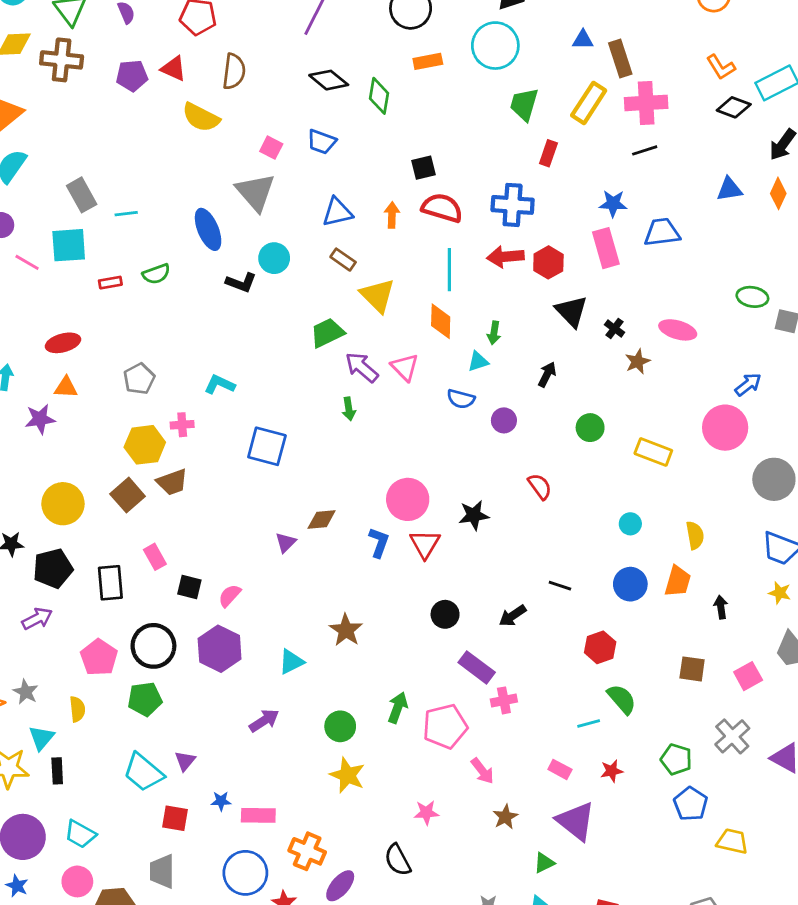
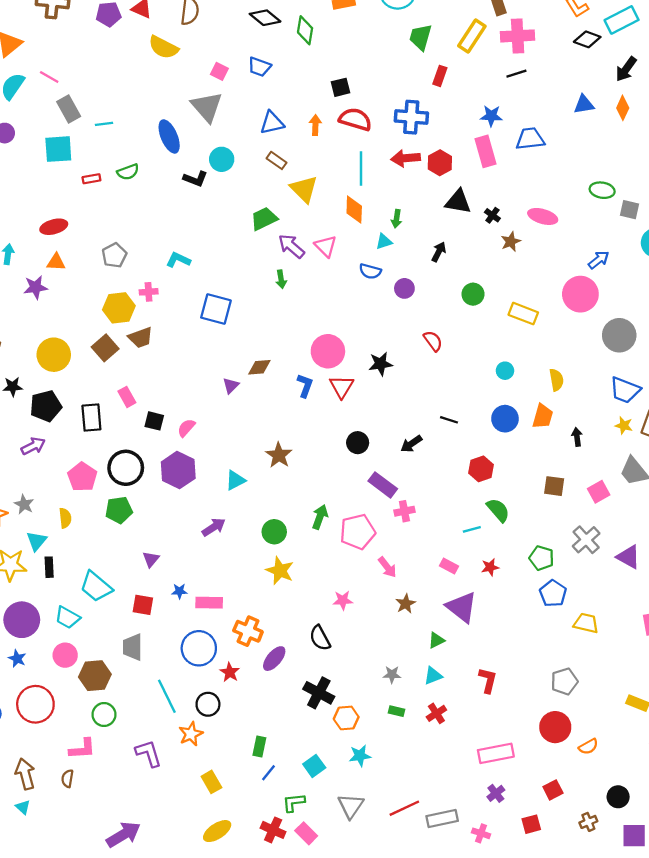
pink line: (27, 262) -> (49, 77), moved
black triangle: (571, 311) -> (458, 202), turned -36
cyan trapezoid: (143, 772) -> (96, 587), moved

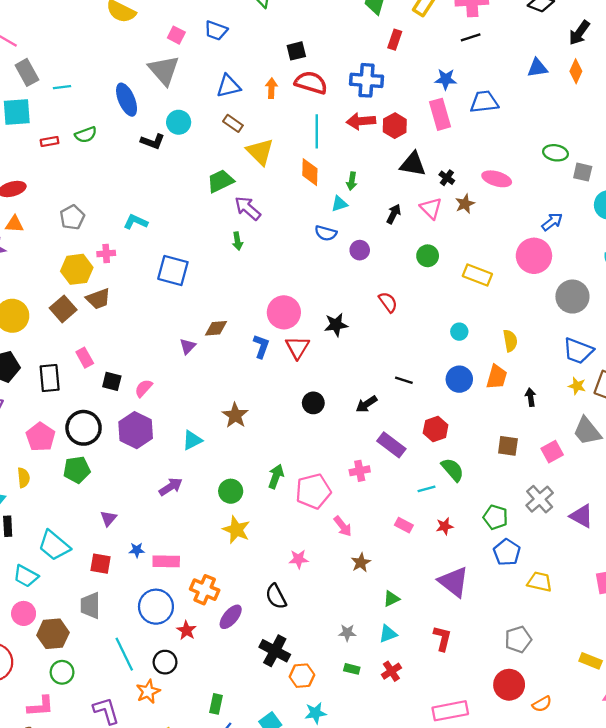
pink triangle: (326, 246) -> (431, 208), moved
purple rectangle: (383, 485) -> (391, 445), moved
purple triangle: (462, 607) -> (454, 582), moved

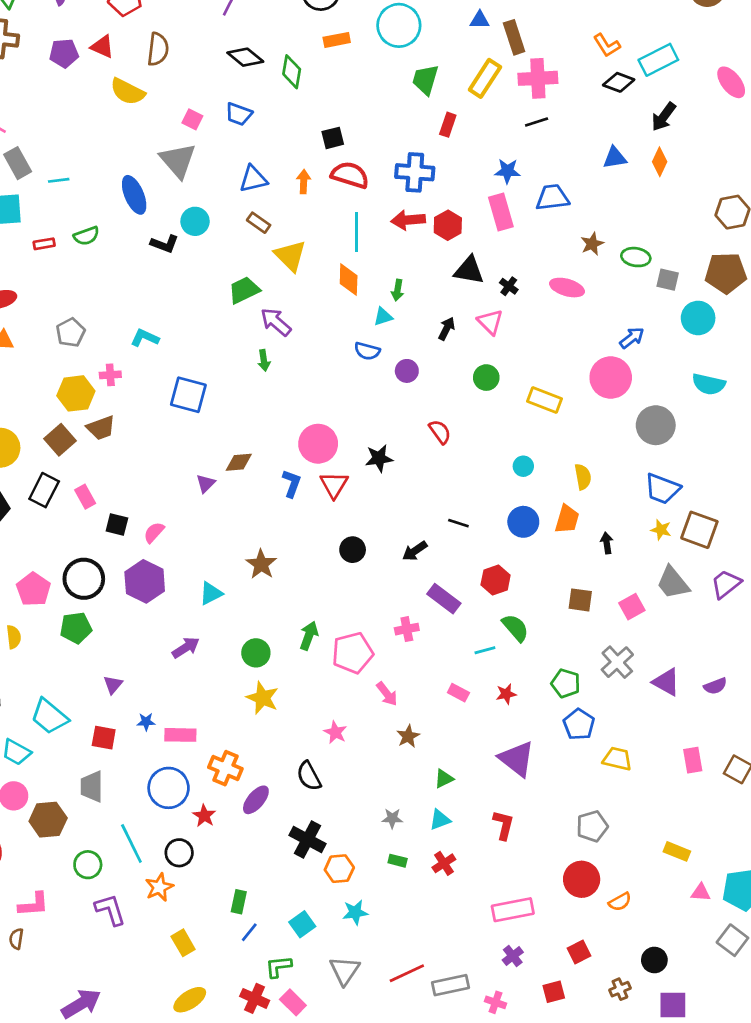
brown star: (465, 204) -> (592, 244), moved
black rectangle: (50, 378) -> (44, 490), moved, turned 32
pink star: (299, 559) -> (335, 732), turned 30
green circle: (62, 672) -> (88, 865), moved

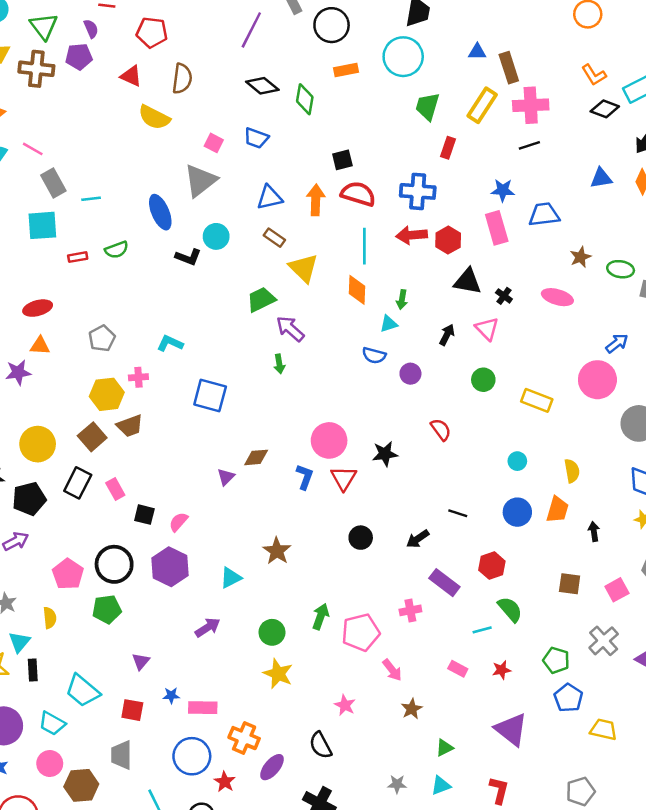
purple pentagon: (64, 53) -> (79, 57), moved
gray triangle: (178, 160) -> (200, 181), turned 33
orange arrow: (304, 182) -> (316, 200), size x1.4

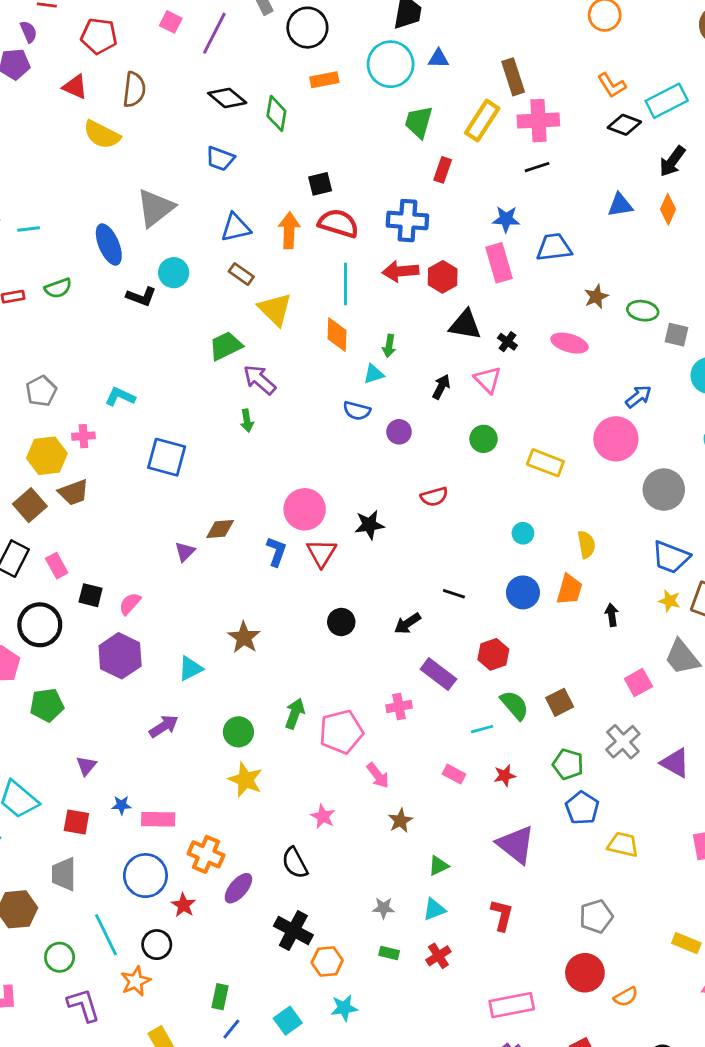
blue triangle: (477, 52) -> (438, 59), moved
pink square: (214, 143) -> (171, 22), moved
red semicircle: (441, 430) -> (434, 497), turned 110
black circle: (114, 564) -> (40, 625), moved
brown square: (570, 584) -> (560, 702), moved, turned -35

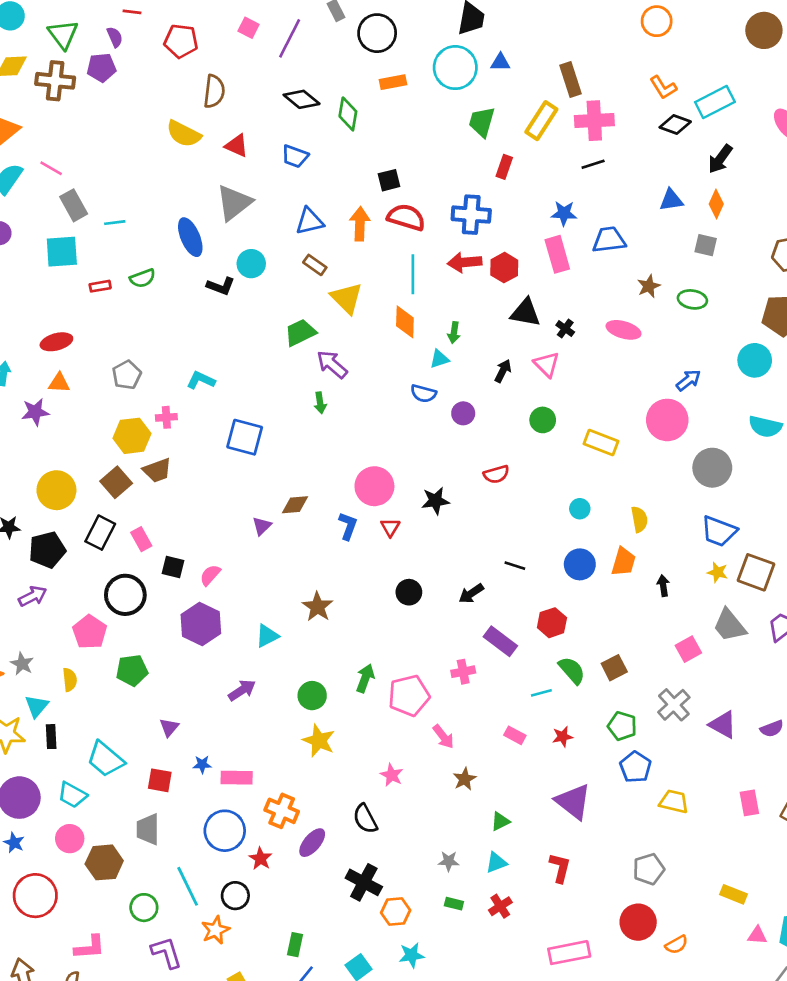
red triangle: (75, 87) -> (237, 146), moved
gray square: (676, 335) -> (706, 245), moved
red triangle: (322, 553) -> (390, 527), size x0.7

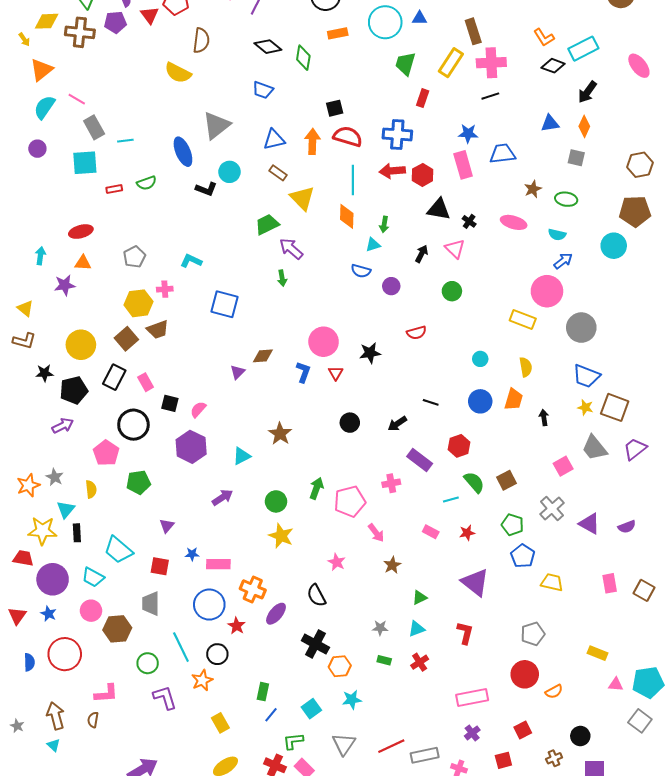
red triangle: (237, 146) -> (150, 15), moved, turned 30
cyan semicircle: (765, 427) -> (557, 235), moved, size x0.7
yellow rectangle: (601, 442) -> (523, 319), moved

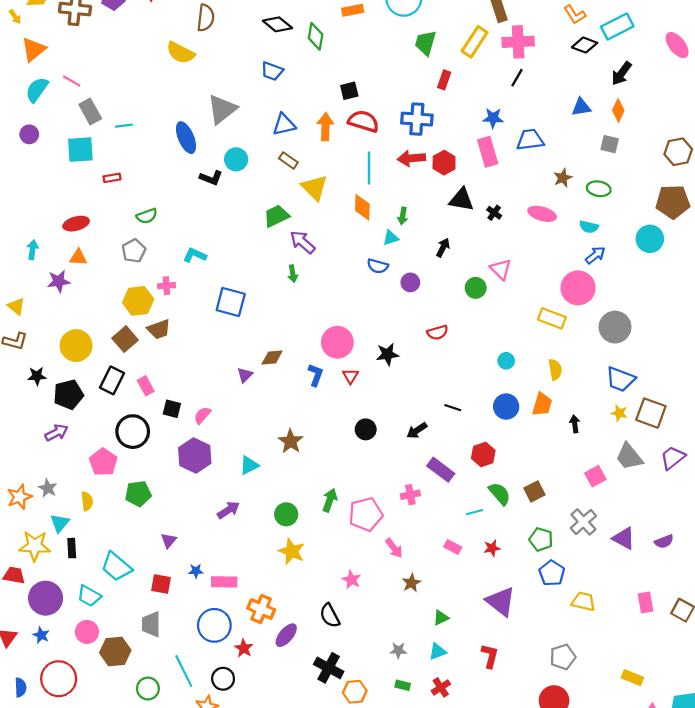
black line: (490, 96) -> (517, 78), turned -42
green semicircle: (147, 183) -> (147, 216), moved
pink triangle: (455, 249) -> (501, 269), moved

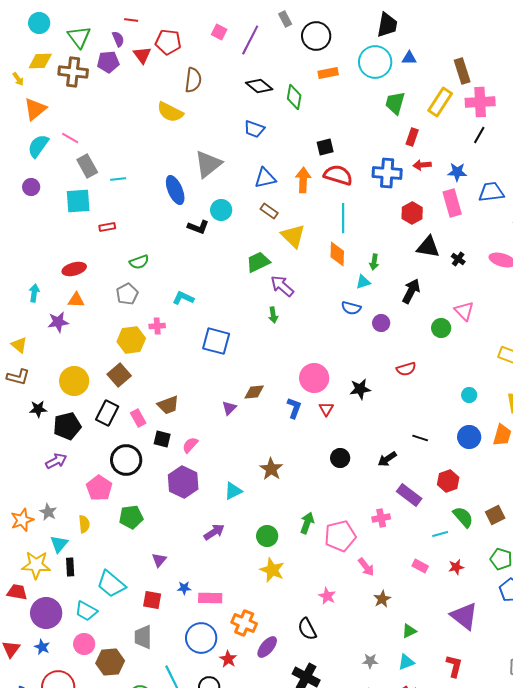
red arrow: (411, 158) -> (422, 165), moved, size x0.7
black arrow: (443, 248) -> (411, 291), size x1.4
brown trapezoid: (159, 329) -> (168, 405), moved

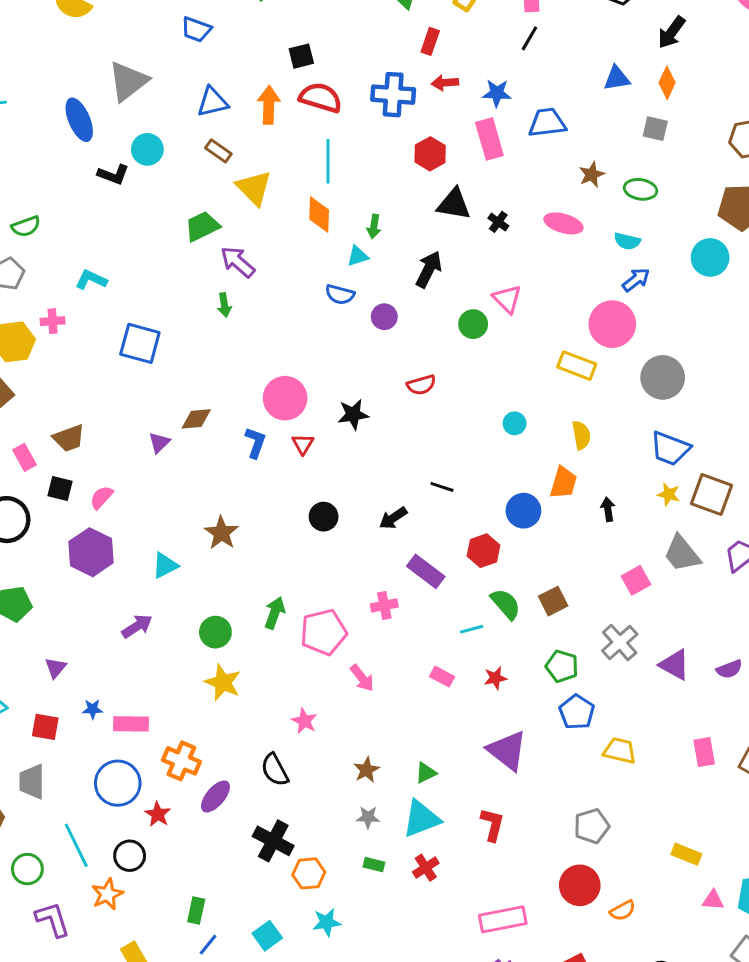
blue circle: (469, 437) -> (523, 511), moved
brown star: (382, 599) -> (367, 770), moved
cyan triangle: (406, 662) -> (421, 819), size x1.6

